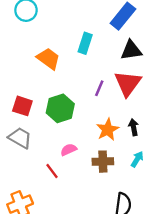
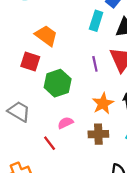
cyan rectangle: (85, 43) -> (96, 21), moved
purple line: (99, 88) -> (95, 64), turned -35
red square: (22, 106) -> (30, 62), moved

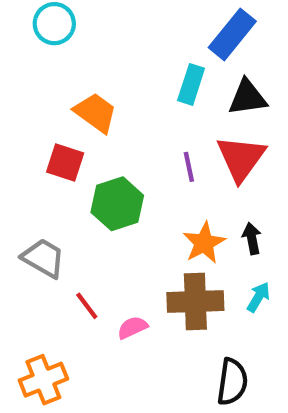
pink semicircle: (65, 123) -> (132, 328), moved
brown cross: (98, 134) -> (195, 301), size x1.4
red line: (50, 143) -> (87, 306), moved

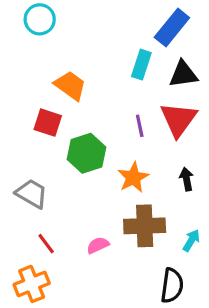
orange star: (204, 243) -> (133, 177), moved
cyan arrow: (258, 297) -> (191, 240), moved
red line: (87, 306) -> (46, 244), moved

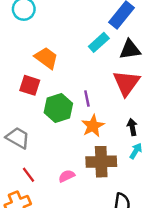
cyan rectangle: (141, 65) -> (99, 42), turned 30
purple line: (140, 126) -> (87, 98), moved
cyan arrow: (191, 240) -> (136, 151), moved

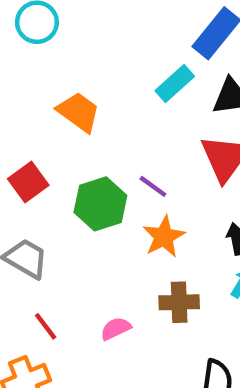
red square: (30, 85) -> (28, 182), moved, turned 36
purple line: (87, 98) -> (153, 186), turned -42
brown cross: (101, 162) -> (179, 302), size x0.7

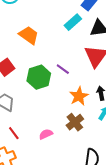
orange star: (164, 237) -> (79, 96), moved
brown cross: (179, 302) -> (75, 122), turned -36

